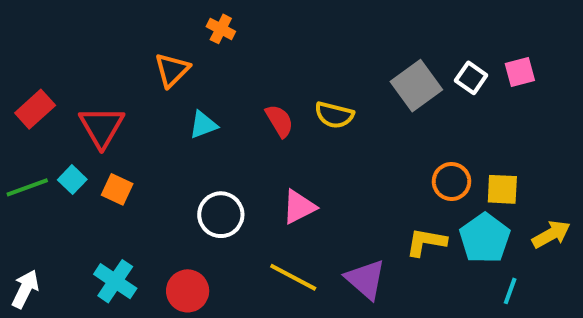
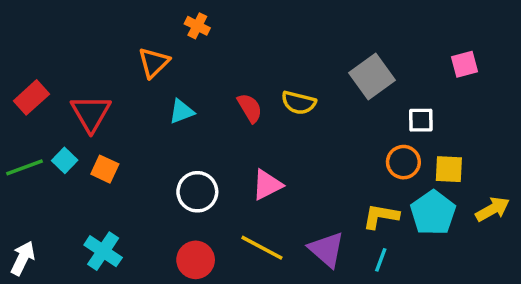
white square: (471, 78) -> (421, 120), moved, turned -36
red circle: (188, 291) -> (196, 260), moved
cyan line: (510, 291) -> (381, 260), moved

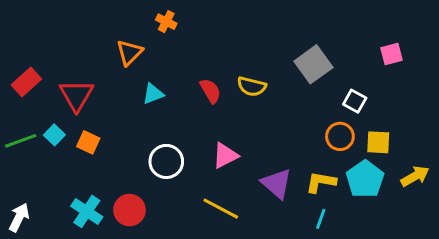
white square: (421, 120) -> (355, 101), turned 30
purple triangle: (327, 249) -> (277, 184), moved
red circle: (196, 260) -> (129, 210), moved

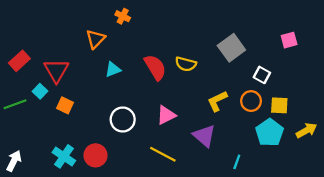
red semicircle: (210, 91) -> (155, 67), size x1.4
cyan square: (54, 135) -> (40, 91), moved
yellow L-shape: (321, 182) -> (217, 101), moved, turned -35

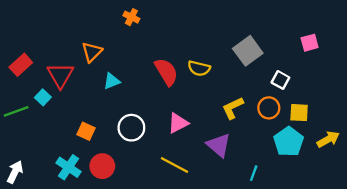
orange triangle: (95, 39) -> (92, 52), moved
cyan triangle: (113, 69) -> (112, 81), moved
orange square: (65, 105) -> (86, 131), moved

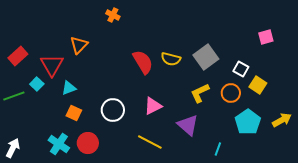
gray square: (248, 51) -> (206, 57), moved
cyan triangle: (112, 81) -> (69, 88), moved
yellow square: (299, 113) -> (258, 85), moved, turned 30

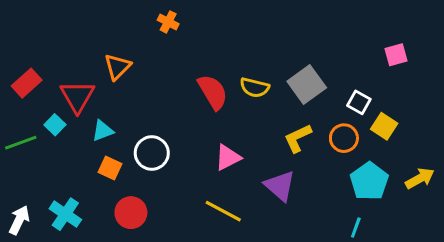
white circle: (113, 110) -> (152, 153), moved
cyan cross: (59, 144) -> (65, 214), moved
cyan line: (218, 149) -> (356, 228), moved

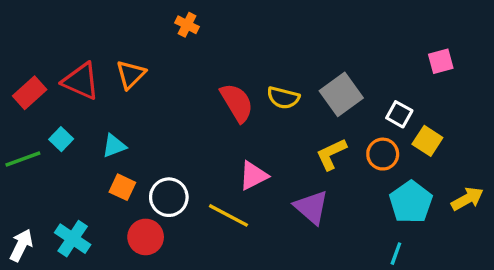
red triangle: (77, 96) -> (81, 81), moved, turned -36
white circle: (152, 153) -> (169, 197), moved
yellow line: (223, 211) -> (228, 215), moved

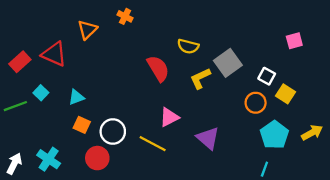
orange triangle: (131, 74) -> (87, 30), moved
yellow semicircle: (283, 98) -> (188, 46), moved
yellow L-shape: (331, 154) -> (200, 78), moved

